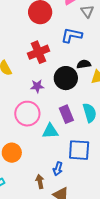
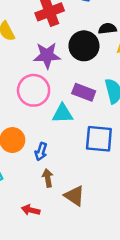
purple star: (37, 86) -> (47, 55), size x1.5
purple rectangle: (66, 114) -> (84, 92), turned -48
blue arrow: (58, 169) -> (41, 152), moved

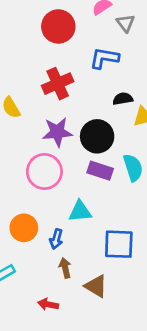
black circle: (84, 46) -> (97, 136), moved
cyan triangle: (62, 114) -> (80, 211), moved
blue square: (99, 139) -> (119, 244), moved

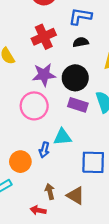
black semicircle: (123, 99) -> (81, 42), moved
orange circle: (24, 228) -> (20, 162), moved
blue arrow: (56, 239) -> (44, 150), moved
brown arrow: (65, 268) -> (50, 191), moved

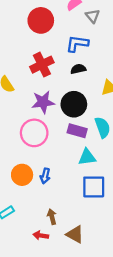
cyan triangle: (62, 137) -> (87, 157), moved
orange circle: (20, 162) -> (22, 175), moved
brown triangle: (76, 196) -> (75, 234), moved

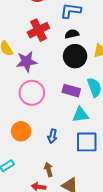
purple star: (43, 102) -> (27, 62), moved
black circle: (74, 104) -> (75, 56), moved
blue arrow: (45, 176) -> (52, 136), moved

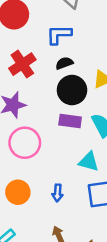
purple rectangle: (71, 91) -> (70, 121), moved
cyan triangle: (81, 115) -> (89, 162), turned 30

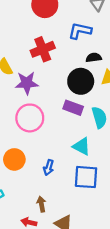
black semicircle: (64, 63) -> (94, 58), moved

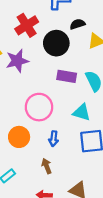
black circle: (81, 81) -> (56, 43), moved
pink circle: (30, 118) -> (39, 107), moved
brown arrow: (41, 204) -> (47, 166), moved

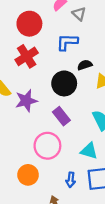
red cross: (27, 25) -> (27, 56), moved
purple rectangle: (67, 76) -> (61, 116), moved, turned 42
blue arrow: (54, 139) -> (71, 180), moved

